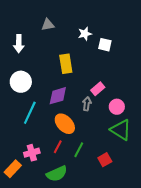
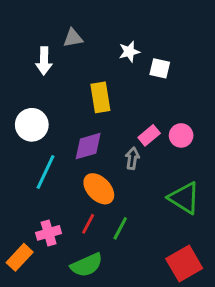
white arrow: (19, 44) -> (44, 61), moved
pink circle: (117, 107) -> (181, 135), moved
red square: (105, 160) -> (184, 263), moved, size x1.6

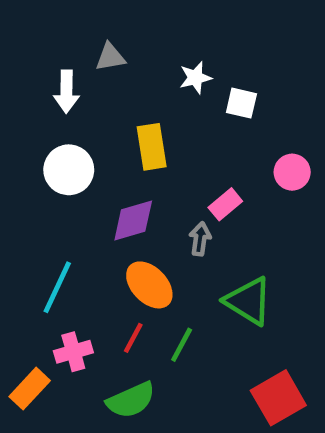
white circle: (32, 125) -> (69, 170), moved
pink circle: (181, 135) -> (292, 172), moved
cyan line: (45, 172) -> (57, 287), moved
green triangle: (184, 198) -> (248, 301), moved

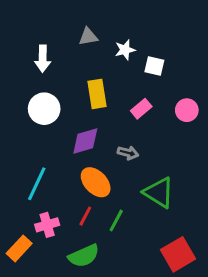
gray triangle: (110, 57) -> (88, 37), moved
pink rectangle: (225, 204) -> (141, 109), moved
gray arrow: (200, 239) -> (128, 153), turned 96

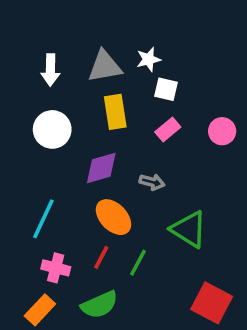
gray triangle: (88, 37) -> (105, 66), moved, size x1.5
white square: (154, 66) -> (166, 89), moved
pink cross: (47, 225) -> (56, 268), turned 30
orange rectangle: (19, 248) -> (40, 310), moved
red square: (178, 254) -> (212, 303), turned -32

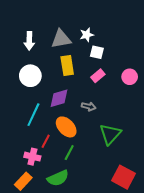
cyan line: (43, 219) -> (33, 115), moved
green triangle: (189, 229) -> (110, 134), turned 40
red line: (101, 257) -> (46, 141), moved
green line: (138, 263) -> (69, 153), moved

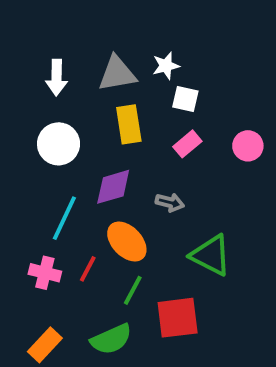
green triangle: (110, 134) -> (211, 255), turned -45
pink cross: (32, 157) -> (45, 273), moved
red square: (123, 177) -> (178, 318), moved, turned -35

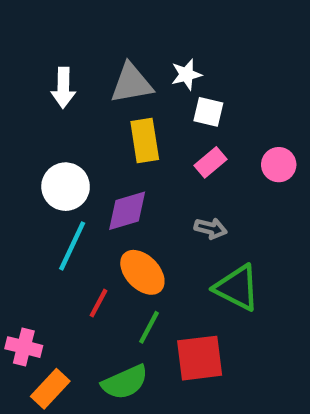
white circle: (59, 144) -> (66, 187), moved
gray arrow: (170, 202) -> (211, 228), moved
pink cross: (45, 273) -> (24, 347), moved

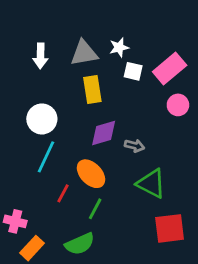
pink rectangle: (211, 162) -> (170, 68), moved, size x1.6
purple diamond: (127, 211) -> (104, 133), moved
red square: (200, 358) -> (170, 228), moved

